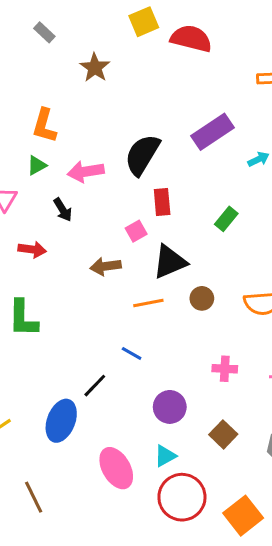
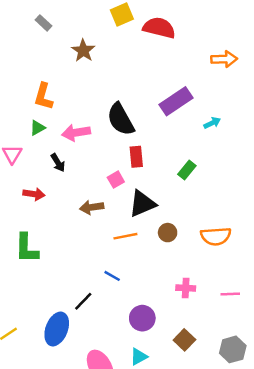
black semicircle: (142, 155) -> (121, 119), turned -60

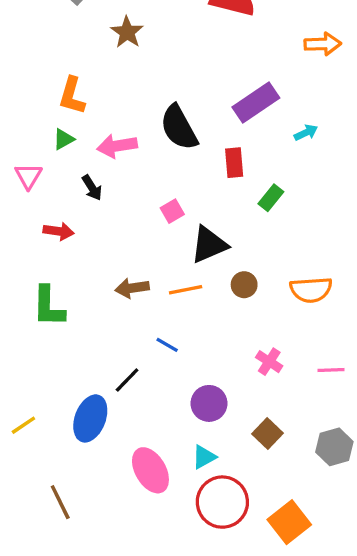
red rectangle: (136, 157) -> (234, 163), moved
brown arrow: (92, 207) -> (132, 288), moved
pink cross: (186, 288) -> (269, 362), turned 30

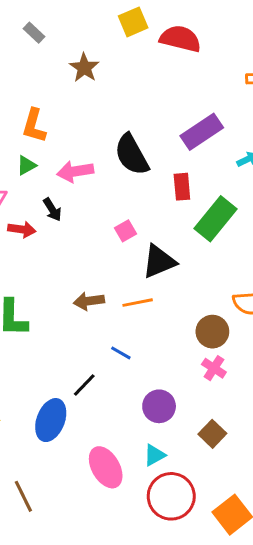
green rectangle: (271, 198) -> (215, 219), size x1.8
red arrow: (59, 231) -> (22, 229), moved
brown circle: (244, 285) -> (212, 332), moved, size x1.4

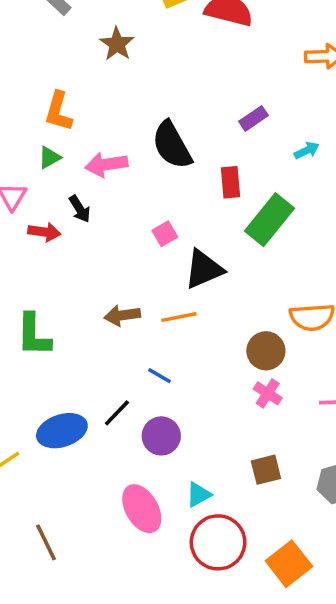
purple rectangle: (202, 132) -> (253, 118), size x0.6
purple circle: (159, 406) -> (161, 436), moved
blue ellipse: (51, 420) -> (62, 431), moved, turned 51
brown square: (212, 434) -> (266, 470), turned 32

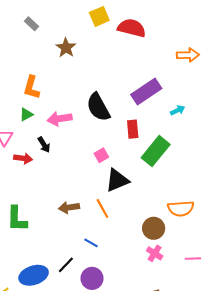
purple rectangle: (253, 118) -> (146, 92), size x1.8
pink square: (165, 234) -> (101, 155), moved
orange line: (179, 317) -> (102, 208), turned 72

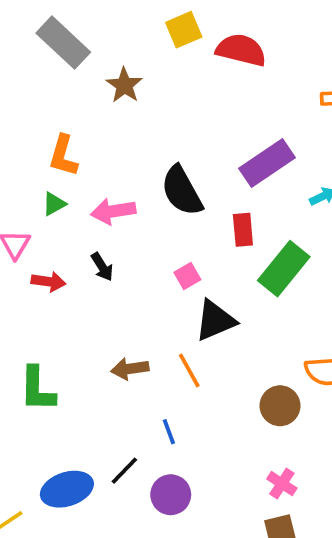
gray rectangle: (31, 24) -> (63, 43), size x2.0
black arrow: (44, 145) -> (102, 267), moved
blue line: (91, 243) -> (169, 432), turned 40
pink cross: (155, 253) -> (282, 484), moved

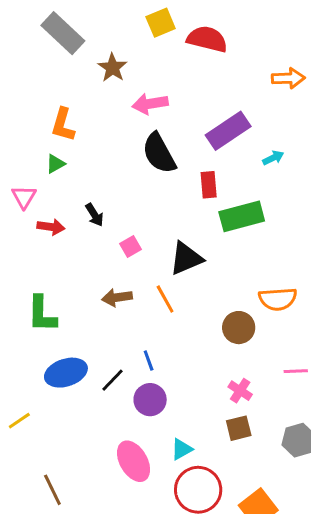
pink arrow: (113, 211) -> (150, 104), moved
green rectangle: (284, 269) -> (242, 216), turned 36
pink square: (187, 276) -> (131, 246), moved
blue line: (169, 432) -> (149, 361), moved
blue ellipse: (67, 489) -> (66, 373), moved

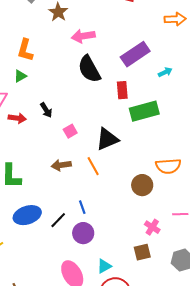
pink cross: (240, 391) -> (152, 227), moved

